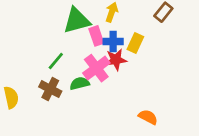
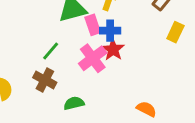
yellow rectangle: (135, 43) -> (175, 32), moved
red star: (116, 60) -> (113, 50), turned -30
green semicircle: (80, 83) -> (74, 103), moved

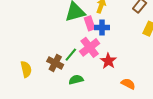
red star: (113, 50) -> (108, 61), moved
green line: (51, 51) -> (71, 55), moved

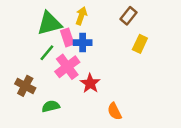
green line: (71, 55) -> (47, 53), moved
orange semicircle: (128, 84) -> (114, 111), turned -144

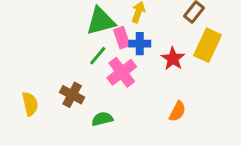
yellow rectangle: (140, 44) -> (208, 45), size x1.5
red star: (90, 83) -> (173, 59), moved
orange semicircle: (114, 111) -> (177, 111), moved, turned -126

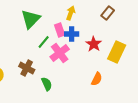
green triangle: (101, 21) -> (31, 19), moved, turned -30
yellow rectangle: (208, 45) -> (117, 52), moved
green semicircle: (102, 119) -> (47, 84), turned 80

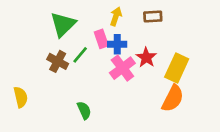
brown rectangle: (108, 13) -> (153, 16), moved, turned 48
pink cross: (60, 53) -> (122, 68), moved
brown cross: (27, 68) -> (58, 61), moved
orange semicircle: (97, 79) -> (173, 98), moved, size x1.5

